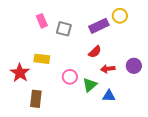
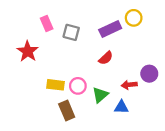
yellow rectangle: (42, 59) -> (56, 85), moved
red arrow: (108, 69) -> (129, 85), moved
red star: (20, 73) -> (28, 51), moved
brown rectangle: (36, 99) -> (67, 110), moved, turned -30

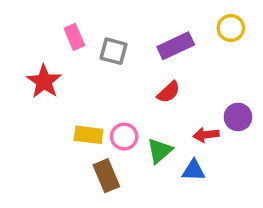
yellow circle: (134, 18) -> (231, 28), moved

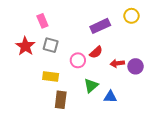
gray square: (113, 51) -> (51, 45), moved
red arrow: (206, 135) -> (117, 63), moved
pink circle: (124, 137) -> (78, 60), moved
brown rectangle: (106, 176) -> (61, 100), turned 30

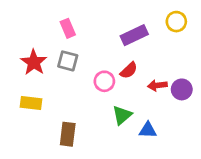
pink rectangle: (42, 21) -> (68, 28), moved
yellow rectangle: (51, 76) -> (31, 103), moved
brown rectangle: (61, 100) -> (68, 134), moved

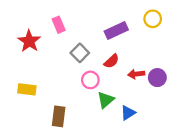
gray square: (68, 61) -> (80, 53), moved, turned 30
red star: (34, 62) -> (29, 41), moved
pink circle: (104, 81) -> (90, 80), moved
blue triangle: (148, 130) -> (128, 113), turned -35

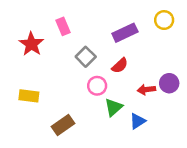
red arrow: (136, 74) -> (146, 90), moved
brown rectangle: (59, 116) -> (63, 125), turned 48

